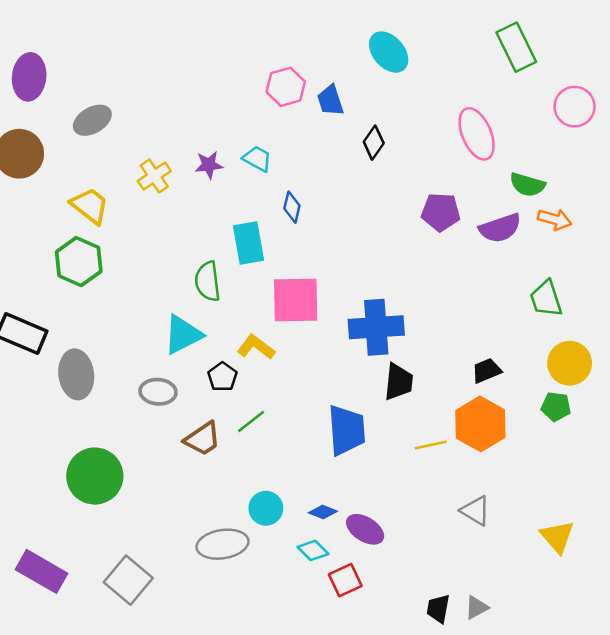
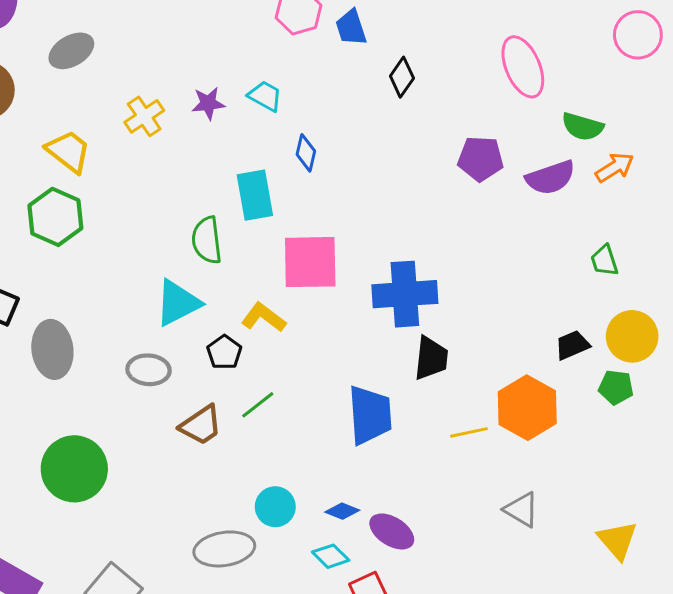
orange arrow: (555, 219) -> (615, 167), turned -48
green trapezoid: (546, 299) -> (604, 261), size x0.7
black trapezoid: (487, 371) -> (572, 345), moved

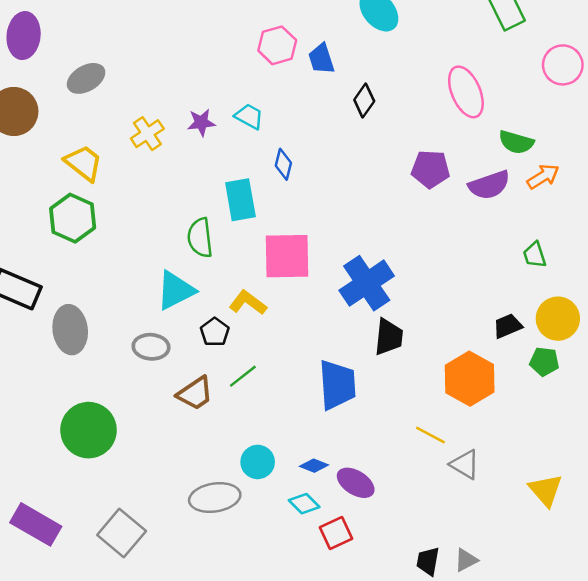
blue cross: (405, 294) -> (367, 283), turned -30
yellow line: (469, 432) -> (430, 435), moved, turned 40

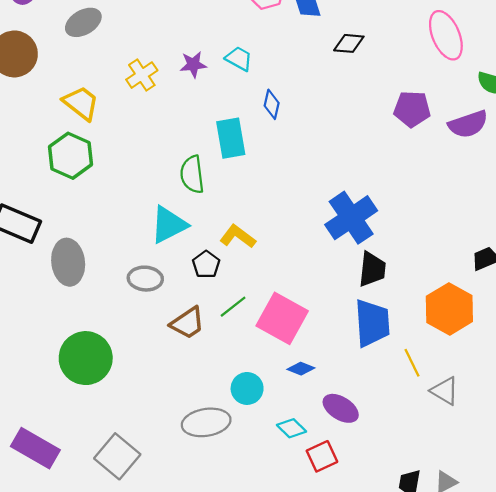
black diamond: (364, 100) -> (349, 43), turned 60
pink square: (287, 256) -> (282, 318), moved, turned 30
blue trapezoid: (337, 385) -> (372, 323), moved
yellow line: (430, 435) -> (412, 363), turned 36
blue diamond: (314, 466) -> (301, 369), moved

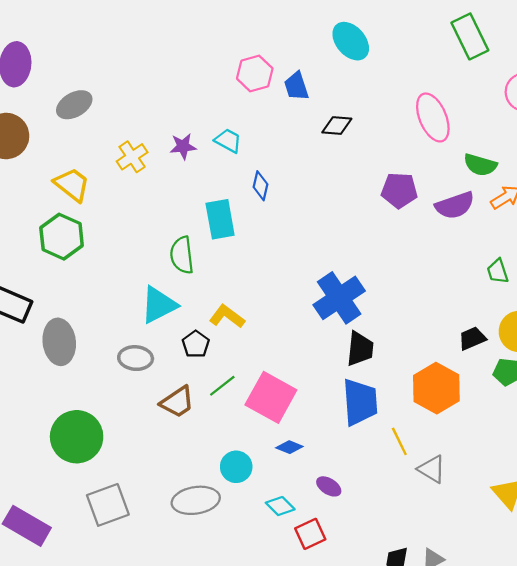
purple ellipse: (341, 408) -> (329, 486), size x0.7
gray square: (117, 456) -> (108, 505), moved, turned 30

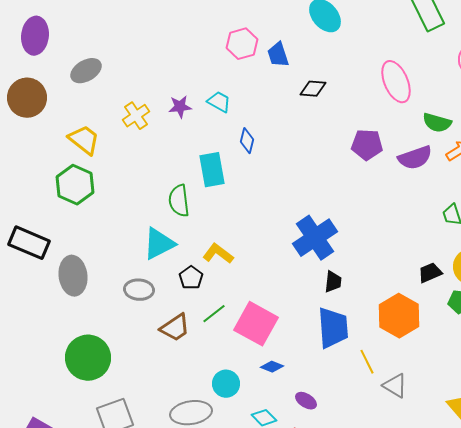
black trapezoid: (360, 349) -> (333, 282), size x0.7

